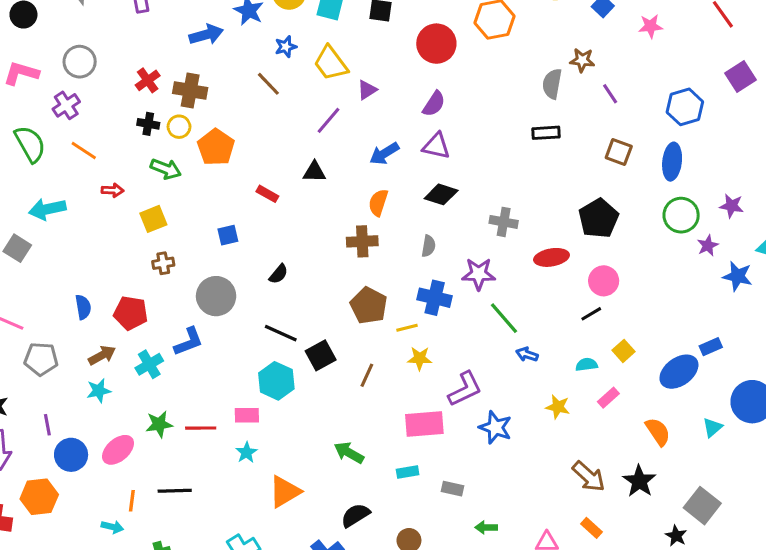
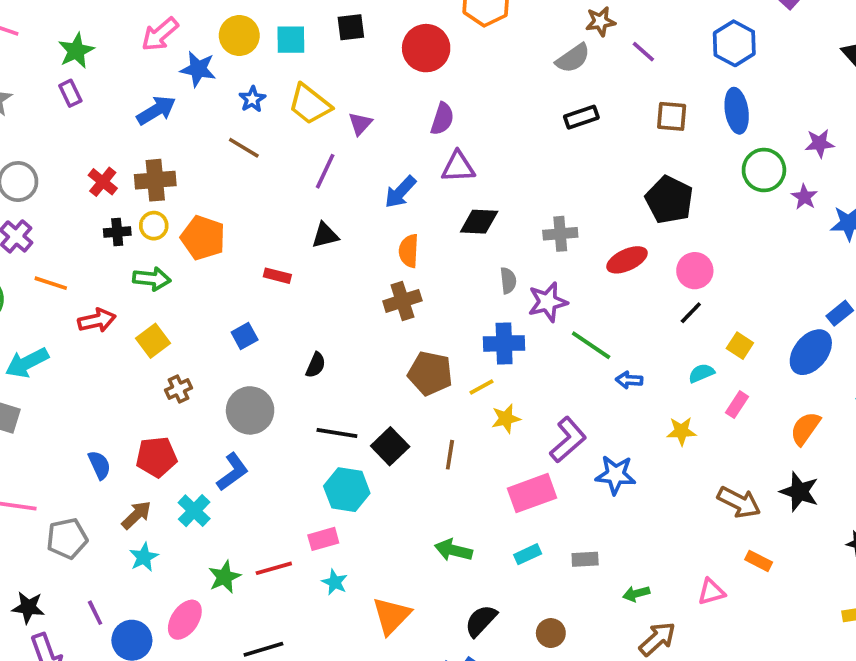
gray semicircle: (552, 84) -> (573, 58), turned -120
red arrow: (113, 190) -> (97, 320), size x1.4
gray semicircle: (428, 246) -> (508, 281), moved
orange semicircle: (658, 432) -> (805, 428), turned -96

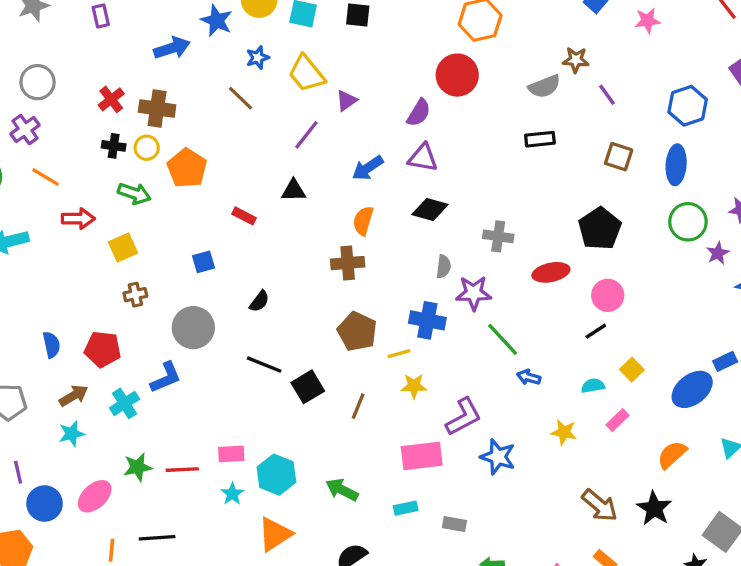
red circle: (426, 48) -> (457, 75), moved
cyan hexagon: (347, 490) -> (276, 475), moved

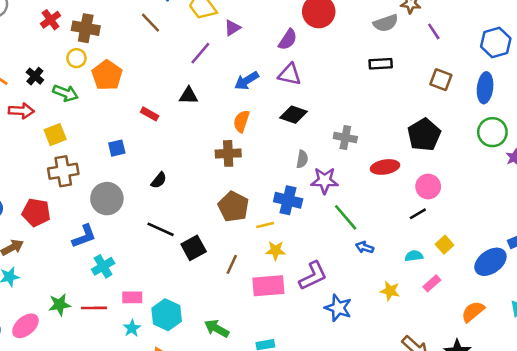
black cross: (114, 146) -> (35, 76), moved, turned 30
brown cross: (135, 295) -> (63, 171), size x1.6
cyan cross: (125, 403) -> (103, 266), moved
pink rectangle: (422, 456) -> (268, 286), moved

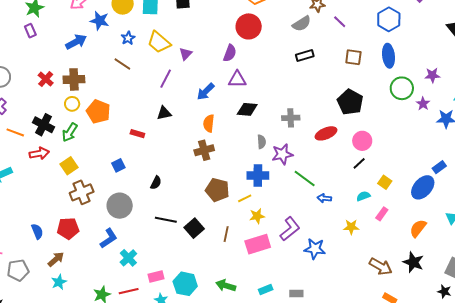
black cross: (35, 76) -> (44, 125), size x1.5
green arrow: (65, 93) -> (70, 132), turned 114

